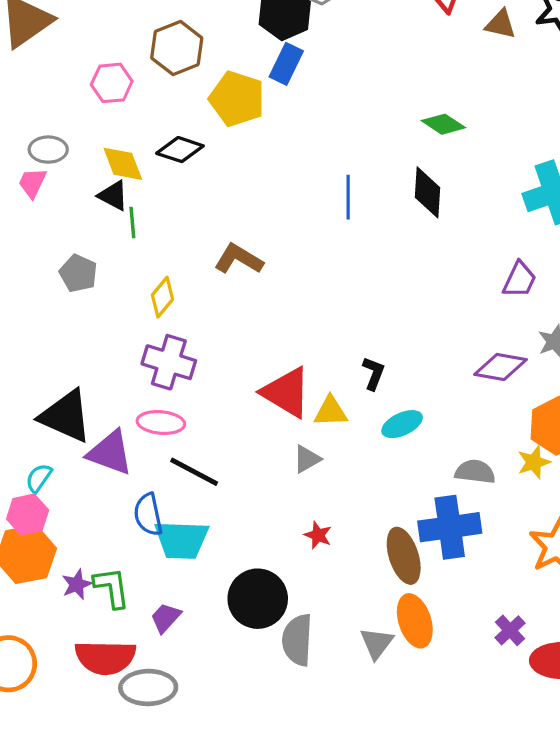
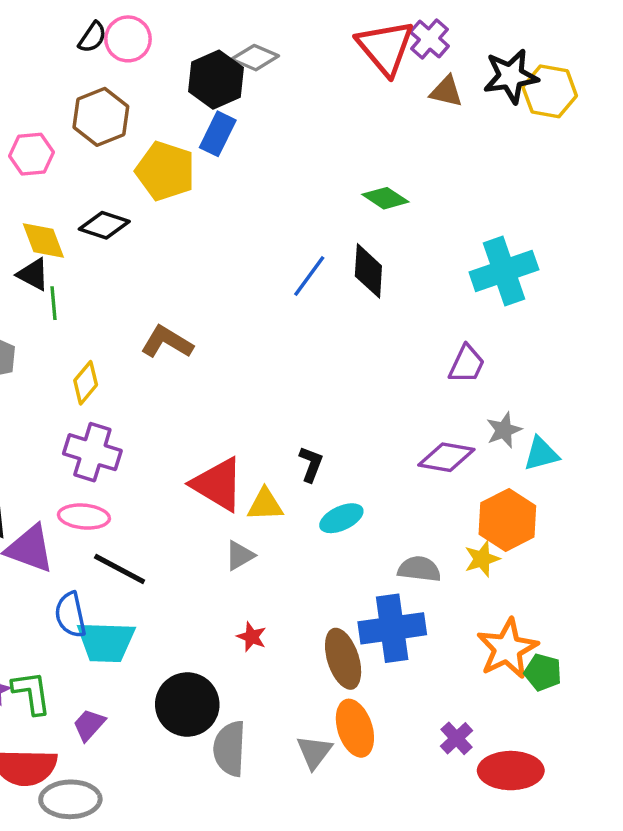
blue line: (348, 197) -> (309, 276), moved, turned 36

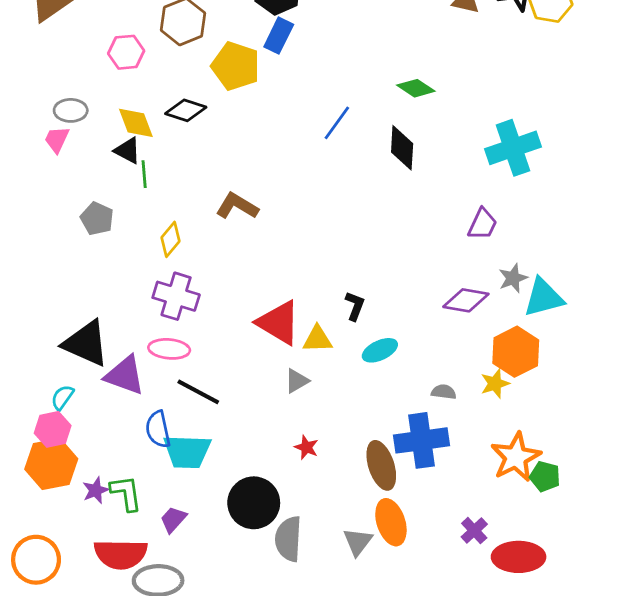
blue line: (309, 276) -> (337, 123), moved
cyan triangle: (541, 454) -> (544, 298), size x1.4
gray semicircle: (419, 569) -> (444, 392), size x0.7

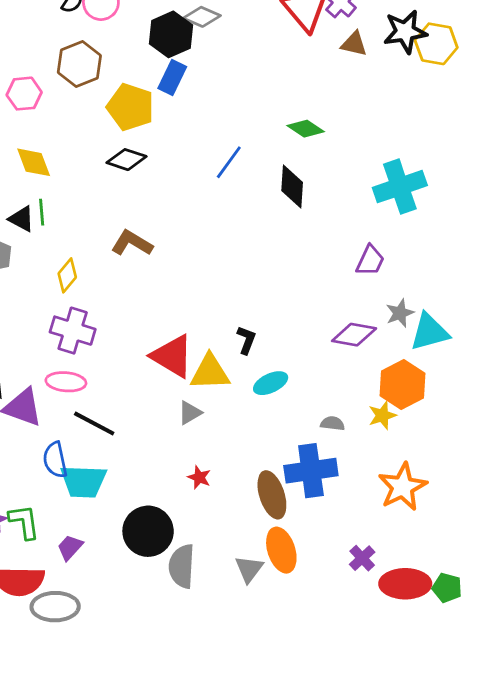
black diamond: (186, 110) -> (126, 160), moved
black triangle: (128, 151) -> (21, 219), moved
yellow triangle: (317, 339) -> (210, 372), size x1.4
green pentagon: (545, 476) -> (447, 588), moved

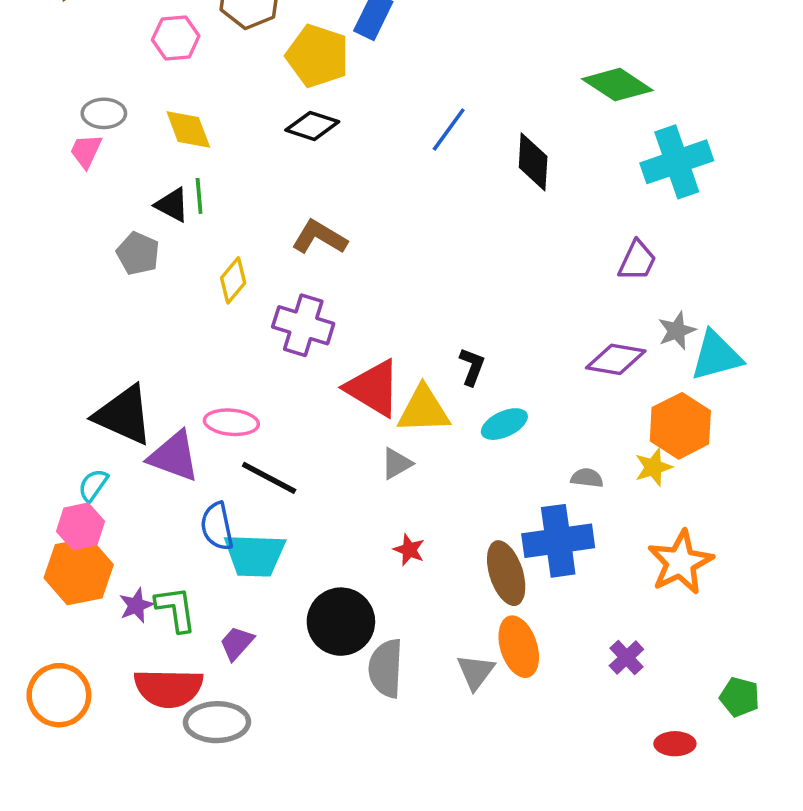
green diamond: (306, 129) -> (617, 85), moved, size x1.4
purple cross: (73, 331) -> (303, 325), moved
red ellipse: (405, 584) -> (675, 744), moved, size x0.6

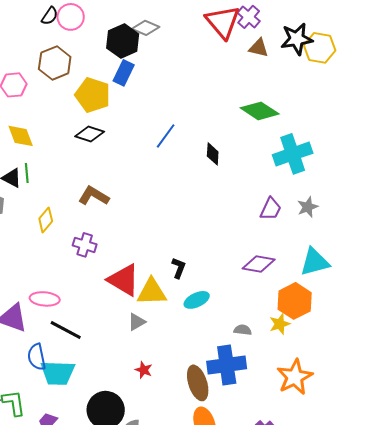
black diamond: (533, 162) -> (213, 154), size x0.7
purple cross: (303, 325) -> (85, 245), size x0.7
gray star: (677, 331) -> (308, 207), moved

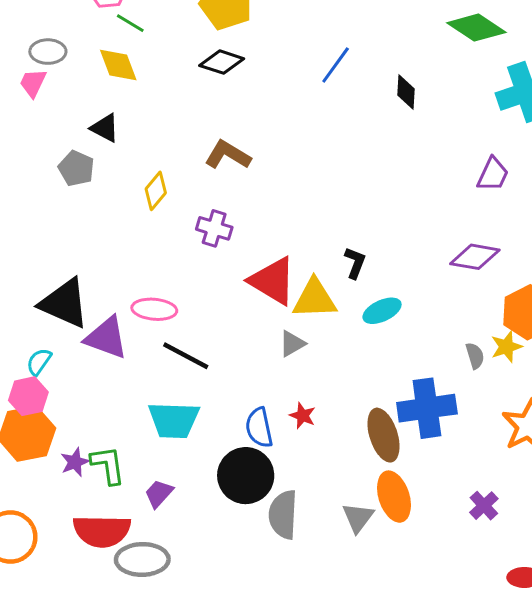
green line: (27, 173) -> (130, 23), moved, turned -54
gray semicircle: (243, 330) -> (475, 356), moved, turned 66
blue semicircle: (37, 357) -> (259, 428), moved

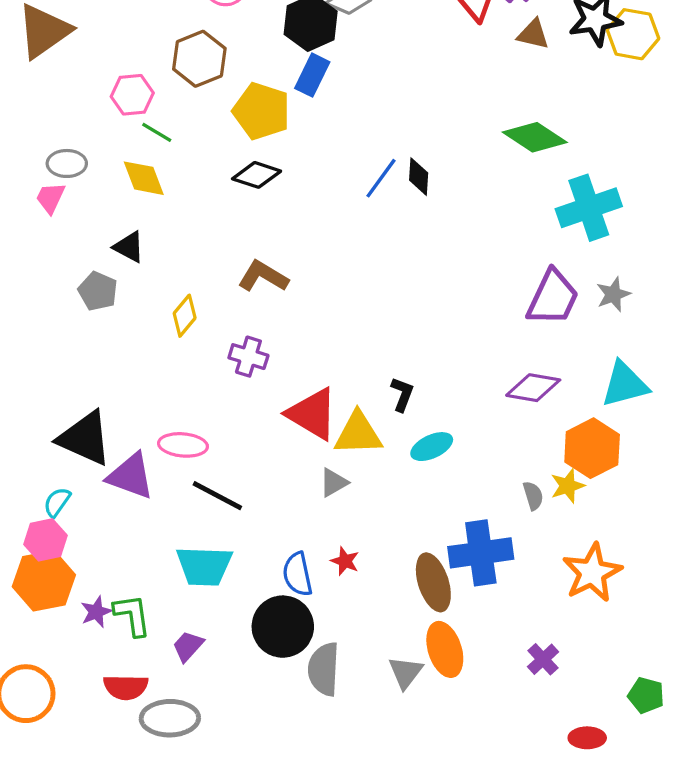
black diamond: (406, 92) -> (419, 177), moved
purple trapezoid: (493, 174) -> (553, 298), size x1.5
red semicircle: (102, 531) -> (126, 687), size x0.7

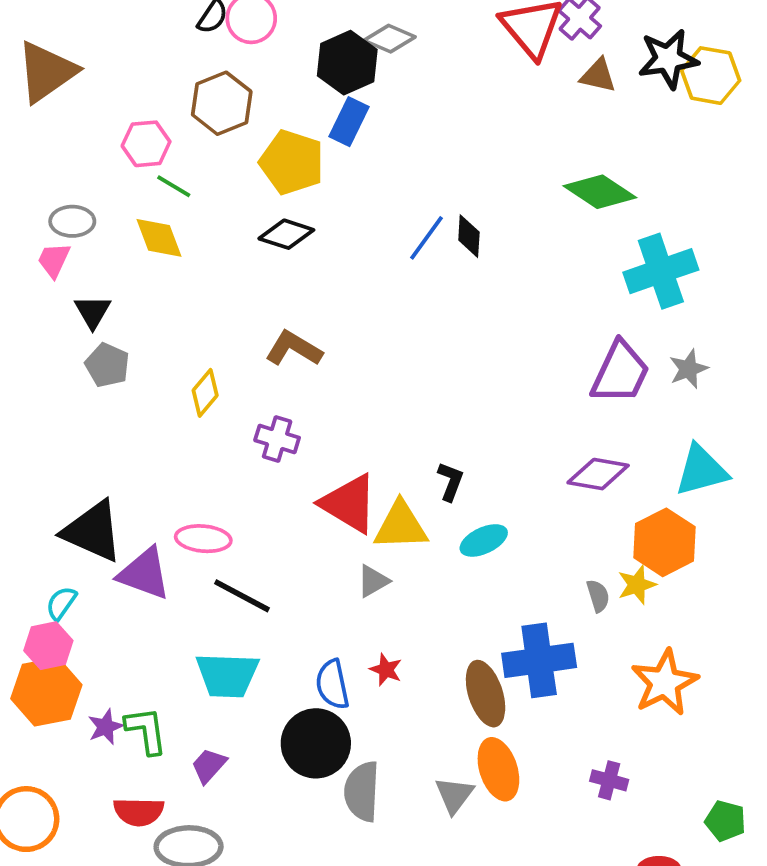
black triangle: (129, 247) -> (93, 312), moved, turned 32
purple cross: (543, 659) -> (609, 780), turned -32

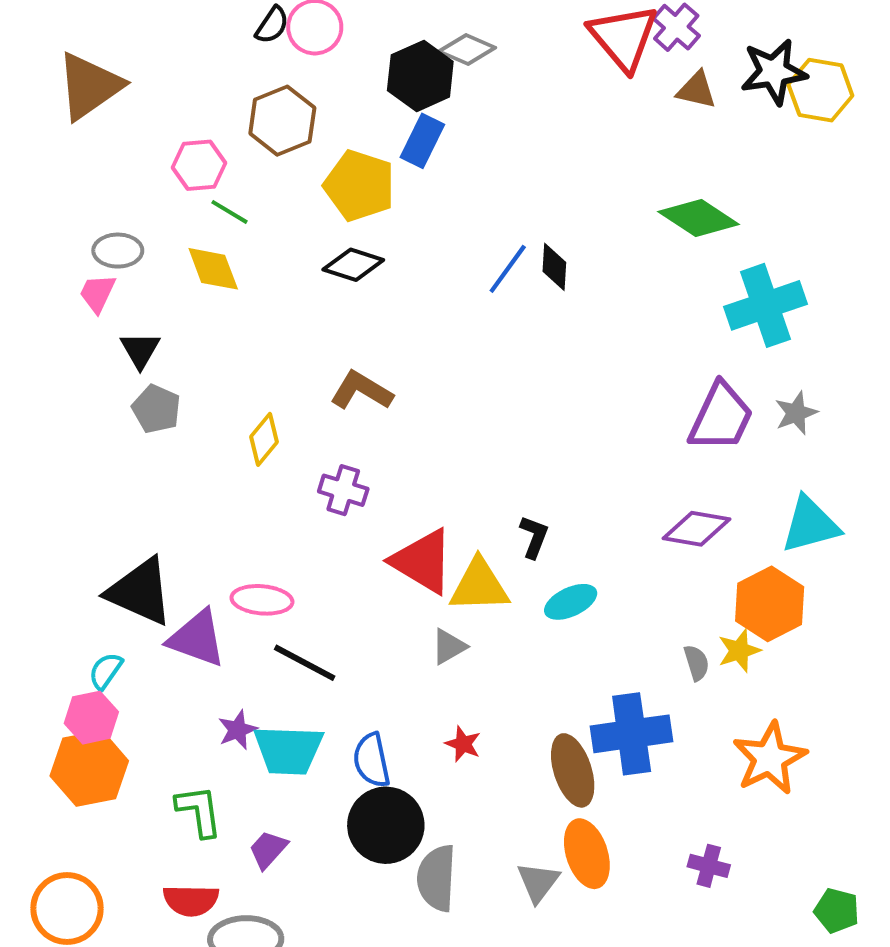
blue semicircle: (332, 684) -> (372, 760), moved
purple star: (105, 727) -> (238, 730), moved

